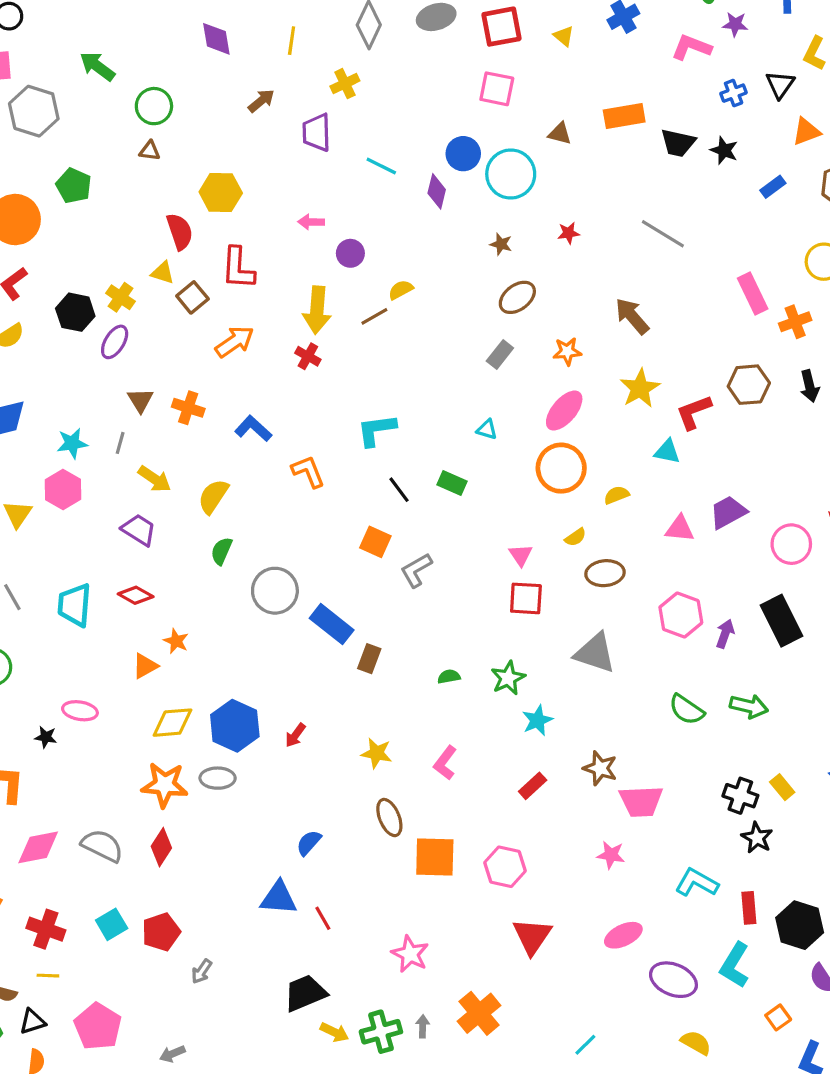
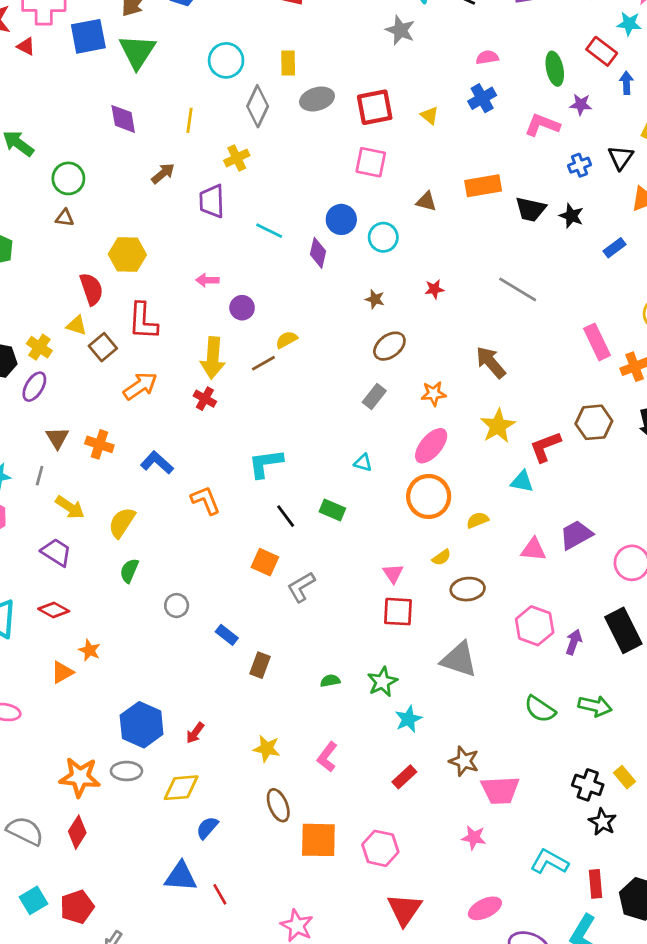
cyan circle: (511, 174) -> (383, 237), size x0.7
gray circle: (275, 591) -> (177, 606), size x0.6
blue rectangle: (332, 624) -> (227, 635), size x0.6
yellow diamond: (172, 723) -> (181, 788), moved

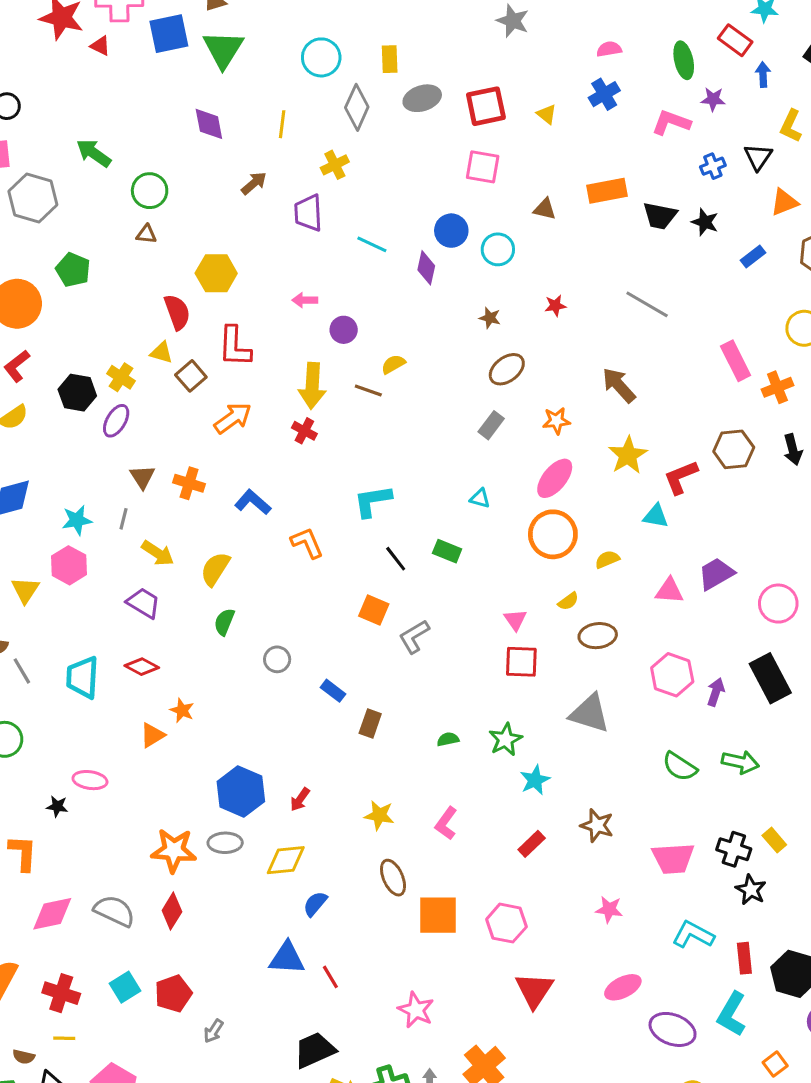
brown line: (263, 363) -> (368, 391), turned 50
pink trapezoid: (500, 790) -> (673, 858), moved

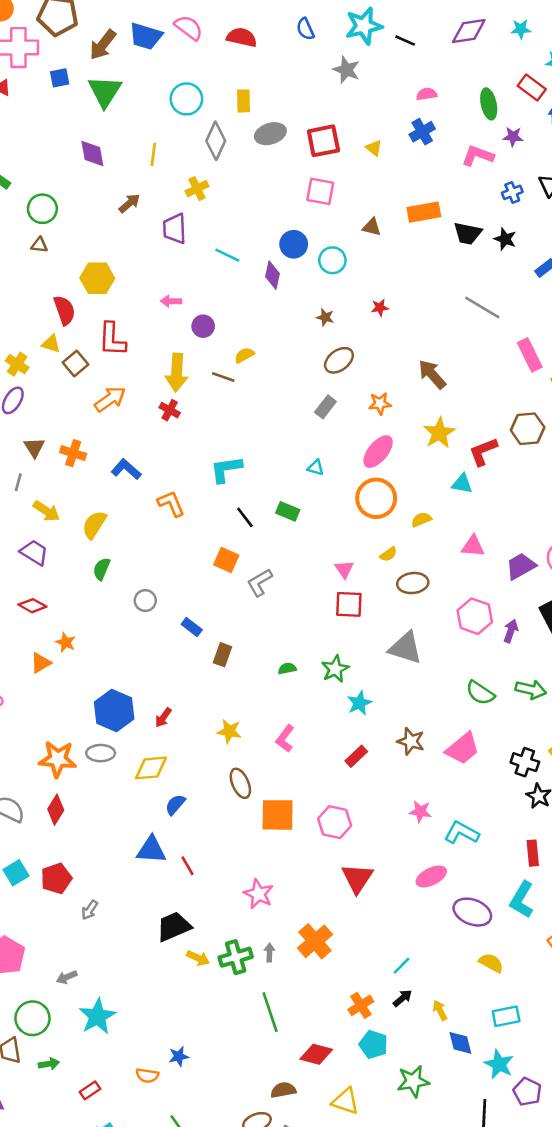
blue square: (169, 34) -> (60, 78), size x0.6
gray line: (647, 304) -> (482, 308), moved
purple trapezoid: (716, 574) -> (521, 566), moved
pink trapezoid: (673, 858) -> (463, 748), moved, turned -36
cyan L-shape: (693, 935) -> (462, 833), moved

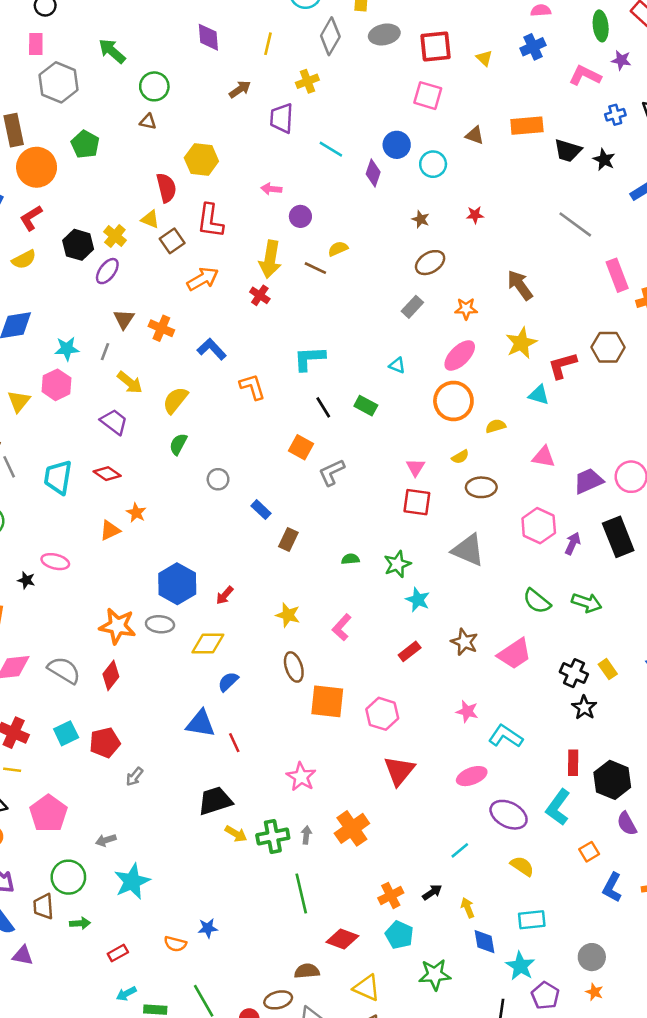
cyan star: (359, 703) -> (418, 600), turned -30
cyan line: (402, 966) -> (460, 850), moved

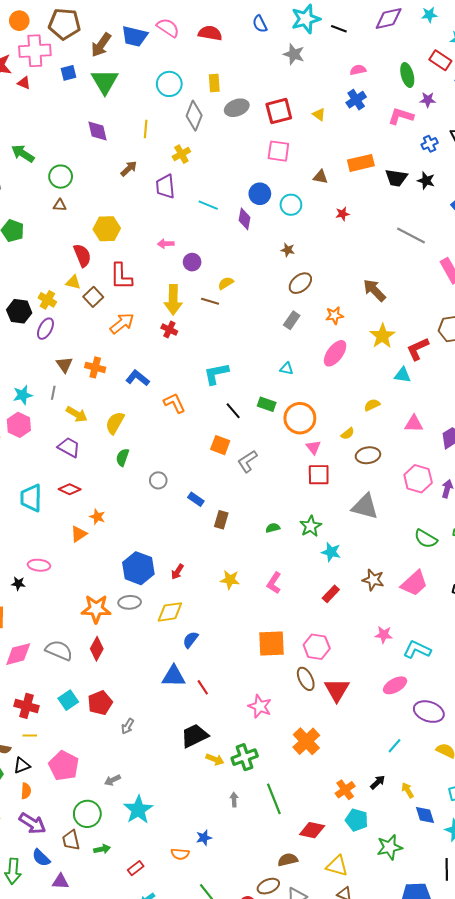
red star: (475, 215) -> (343, 214), moved
orange circle: (453, 401) -> (300, 418), moved
brown ellipse: (294, 667) -> (306, 679), moved
gray arrow: (306, 835) -> (234, 800), moved

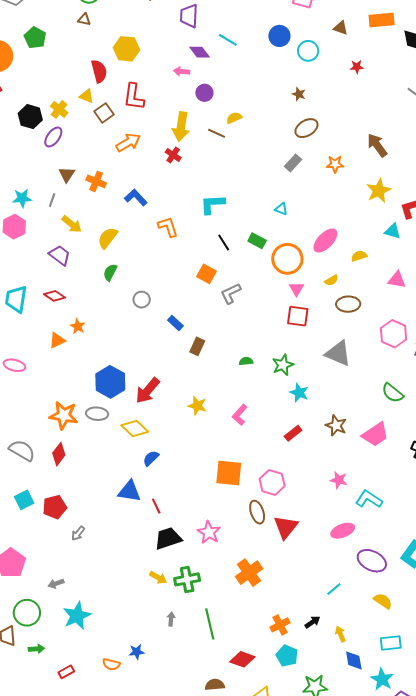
purple diamond: (244, 219) -> (199, 52), moved, turned -55
pink ellipse: (335, 353) -> (325, 241), moved
red arrow: (177, 572) -> (148, 391), size x1.8
yellow diamond: (170, 612) -> (135, 429), turned 44
black trapezoid: (195, 736) -> (168, 538), moved

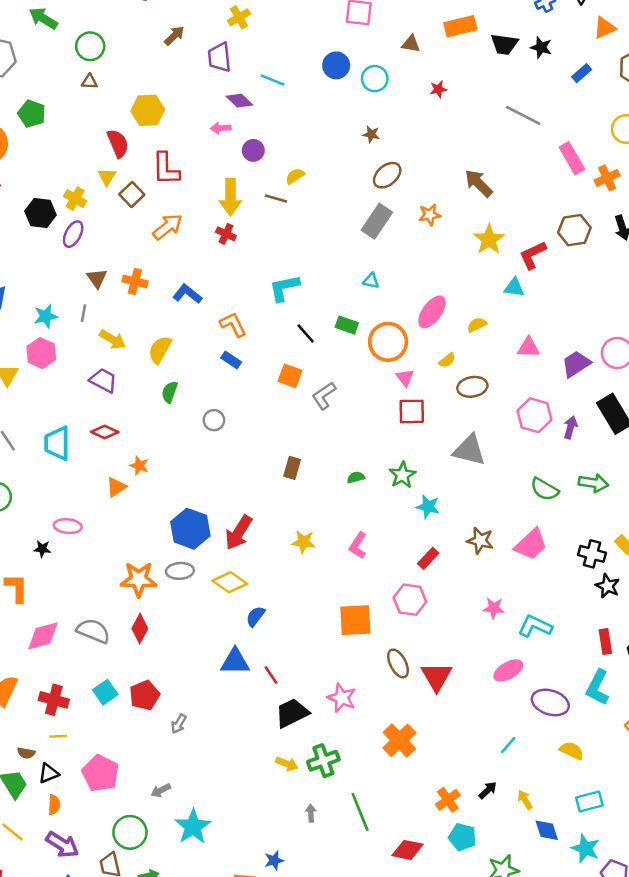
yellow triangle: (87, 96) -> (107, 177), turned 49
gray rectangle: (293, 163) -> (377, 221), size x1.5
blue rectangle: (175, 323) -> (231, 360), moved
pink hexagon: (272, 482) -> (410, 600), moved

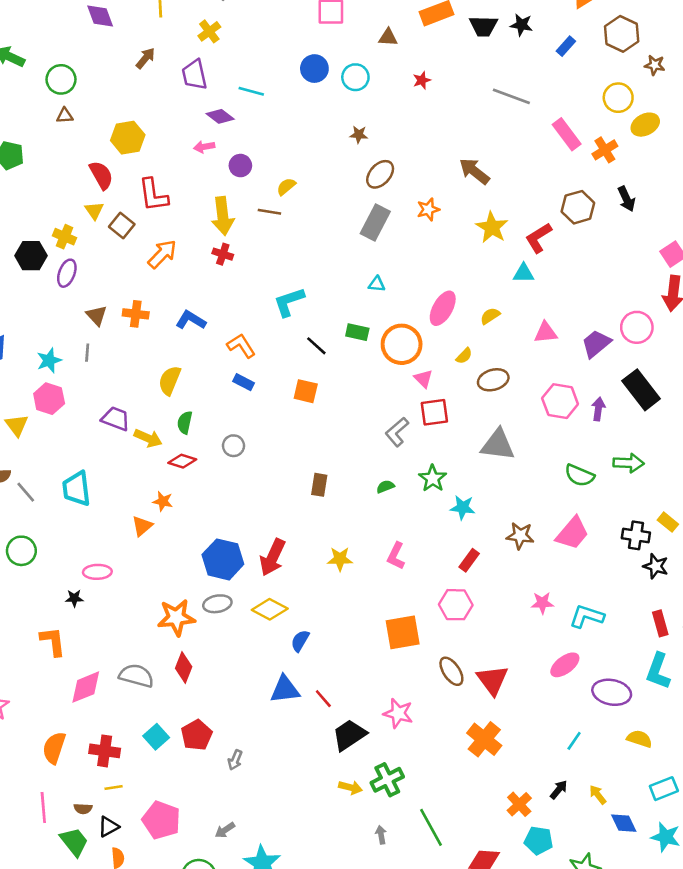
yellow arrow: (113, 339) -> (148, 438), moved
gray L-shape: (324, 396) -> (397, 432), moved
red diamond: (105, 432) -> (182, 461), moved
orange cross: (399, 740) -> (484, 739), moved

